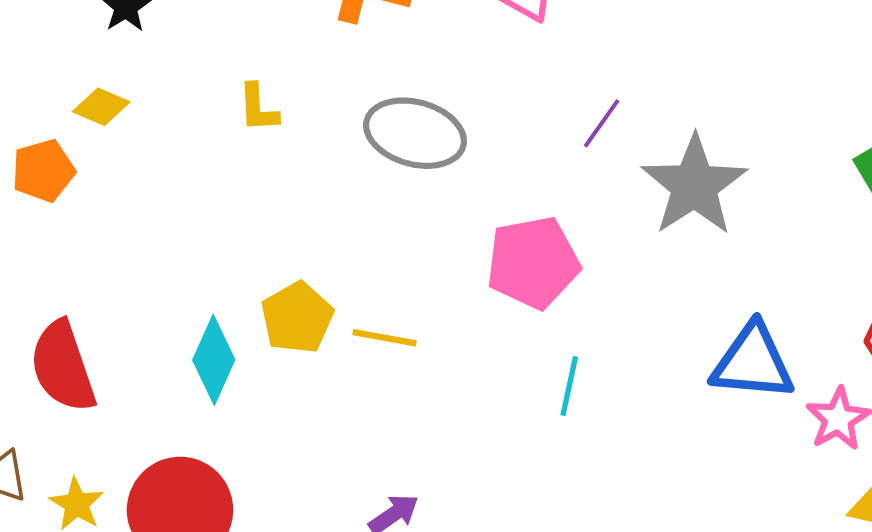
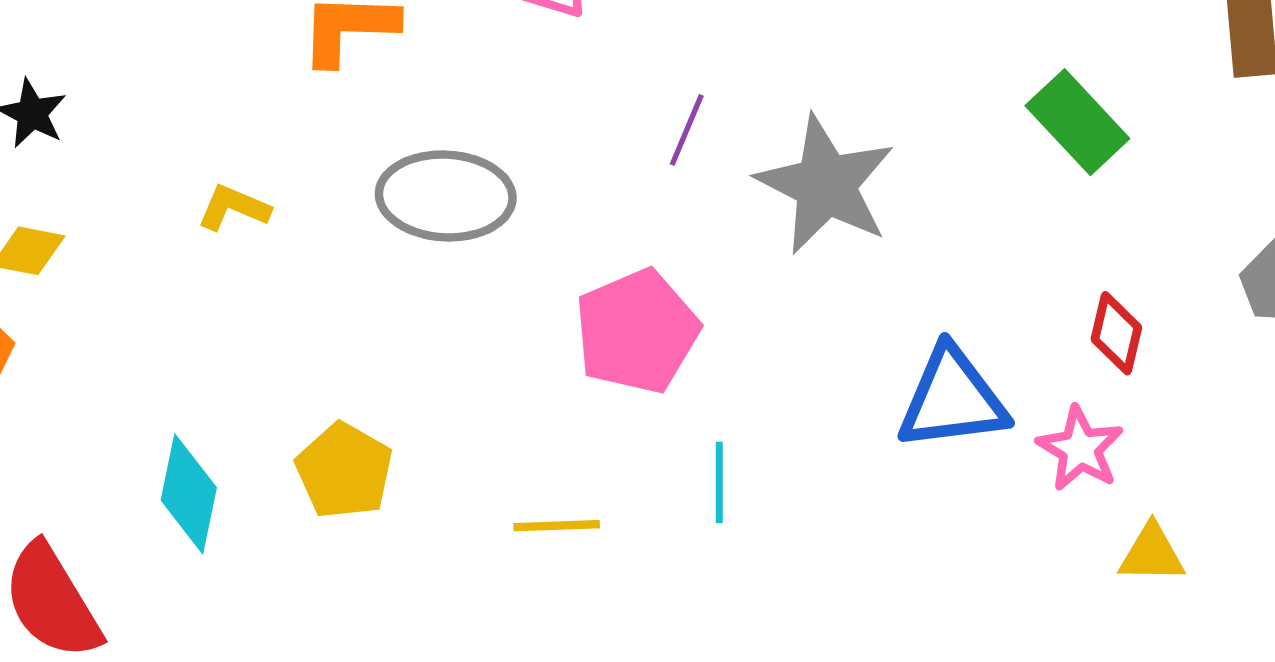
yellow L-shape: (258, 108) -> (234, 208), turned 128
yellow line: (385, 338) -> (557, 526), moved
cyan diamond: (214, 360) -> (189, 494), moved

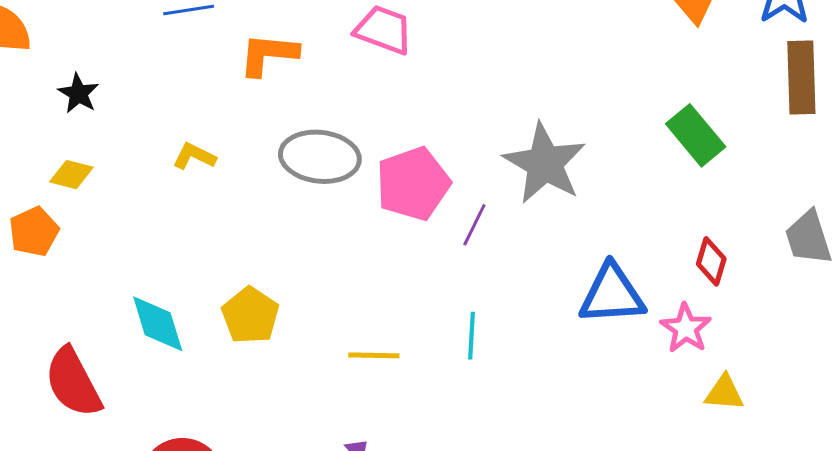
purple line: (687, 130) -> (474, 225), moved
pink pentagon: (637, 331) -> (413, 184), moved
cyan diamond: (189, 494) -> (158, 324), turned -32

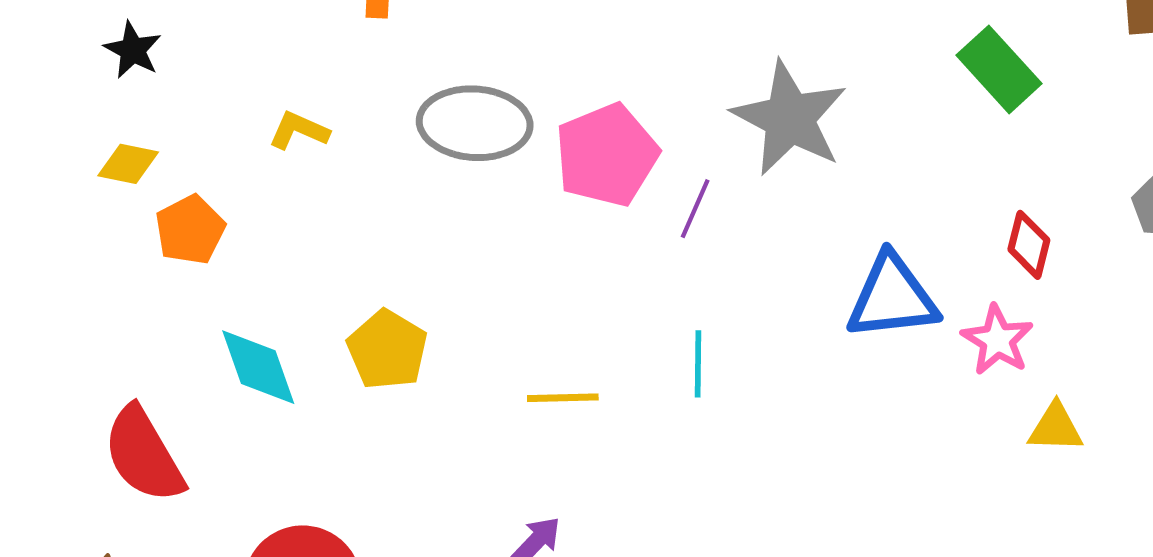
orange pentagon: (34, 232) -> (190, 230), moved

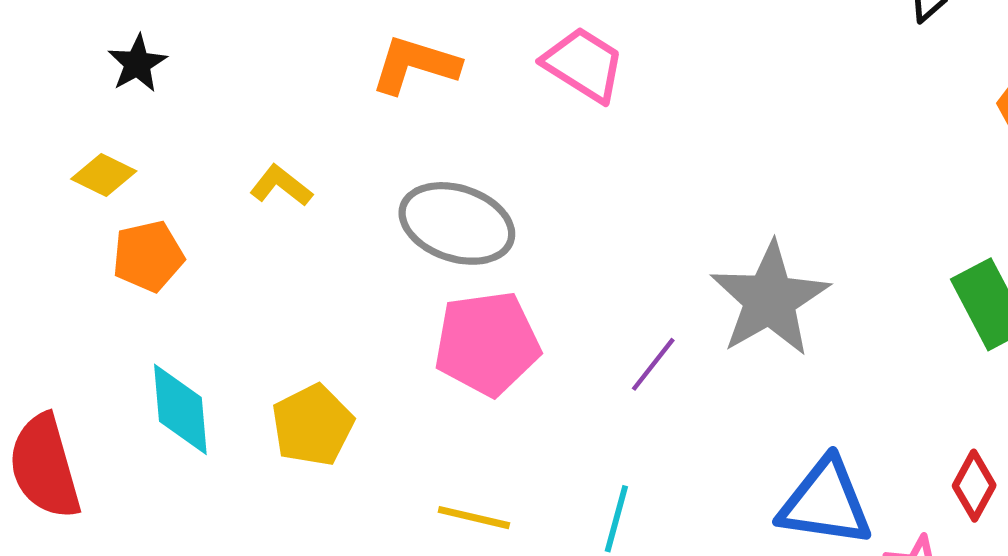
pink pentagon: (607, 155) -> (487, 343), moved

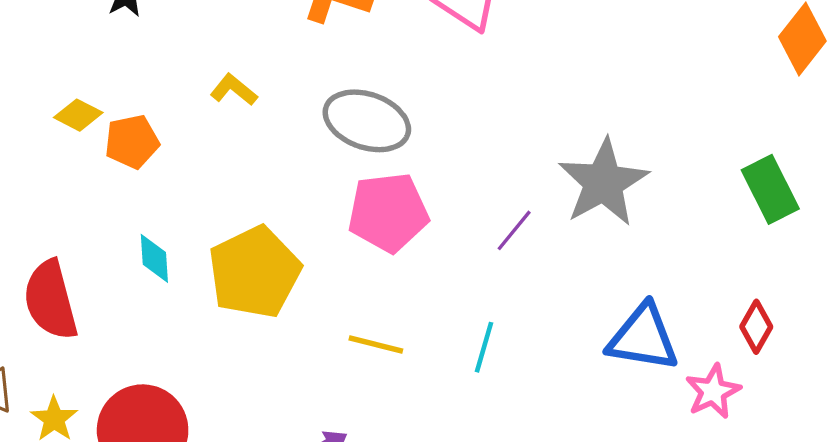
yellow diamond: (104, 175) -> (78, 115), moved
cyan diamond: (180, 409) -> (154, 258), size x0.7
yellow pentagon: (313, 425) -> (255, 272), size x1.5

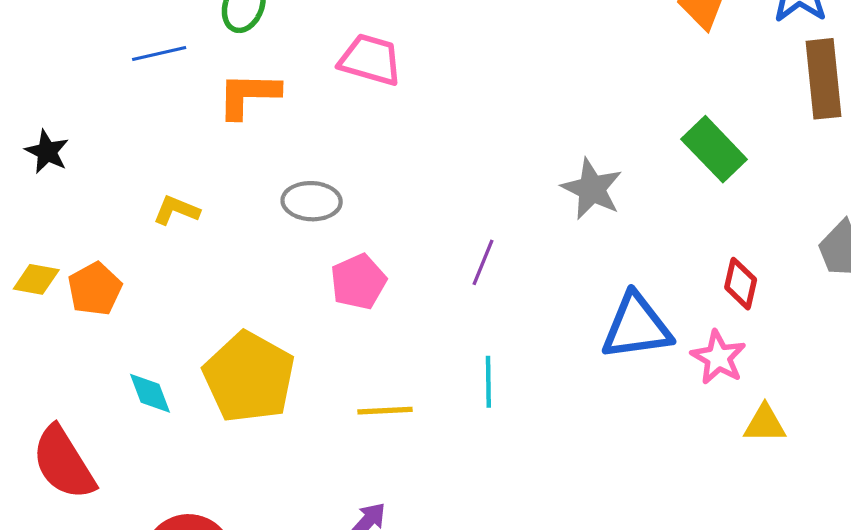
gray ellipse: (367, 121) -> (312, 201), size x0.7
gray star: (603, 183) -> (592, 189), moved, size x0.7
pink pentagon: (388, 212) -> (358, 282), size x0.7

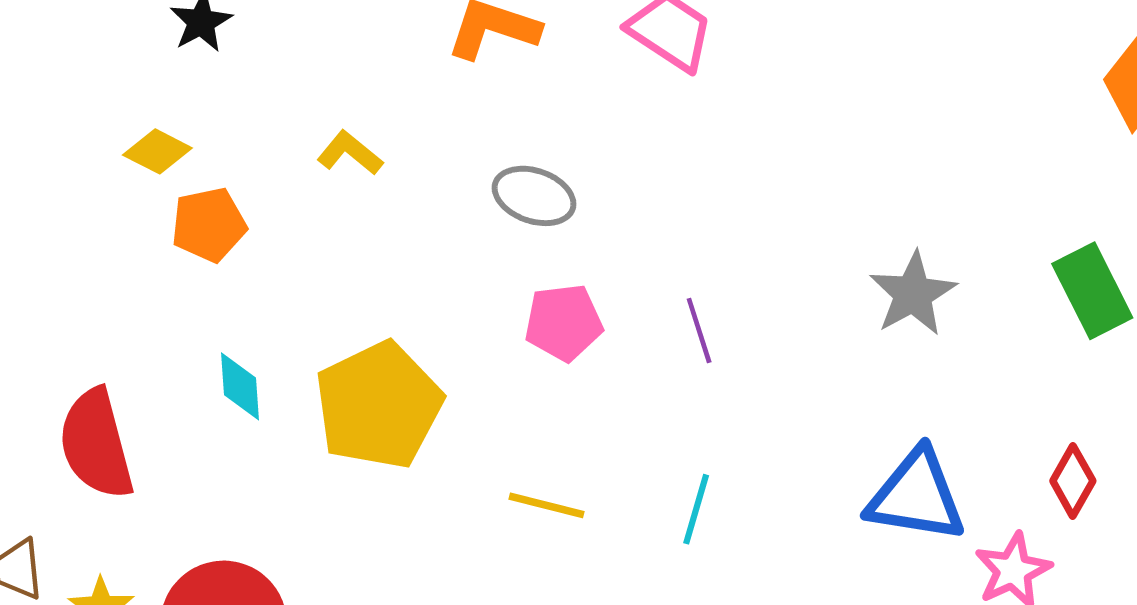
purple line: (483, 262) -> (699, 331), moved, turned -57
yellow diamond: (36, 279) -> (157, 151), moved

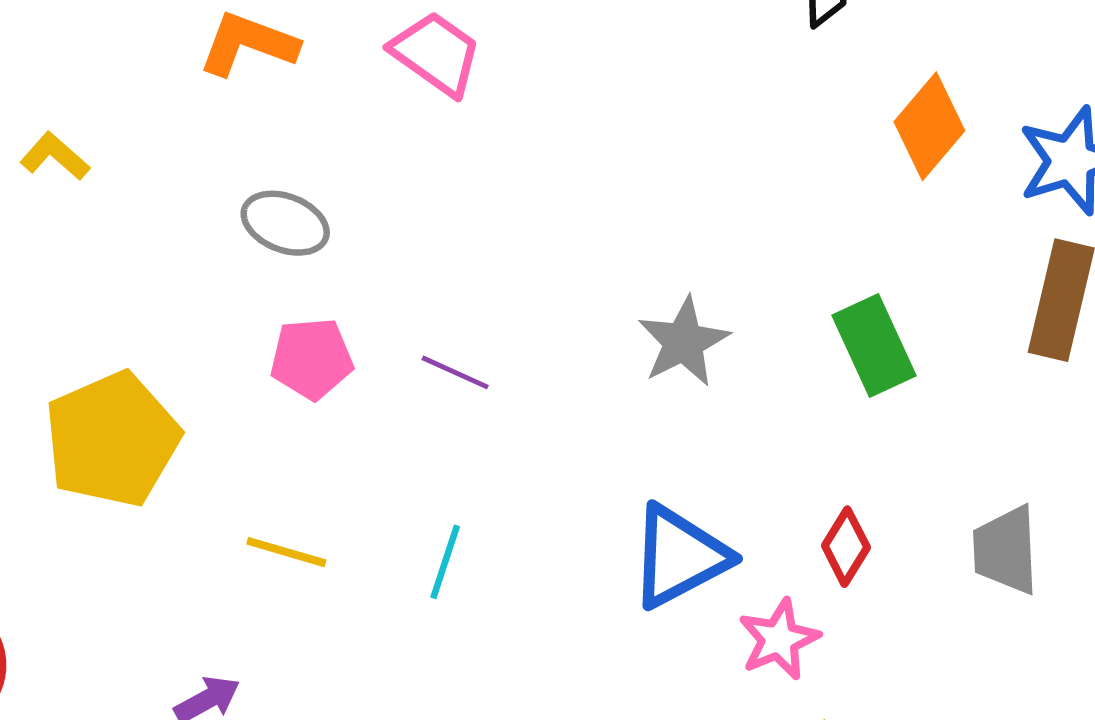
yellow L-shape: (350, 153) -> (55, 156), moved
purple line: (699, 331) -> (455, 372), turned -50
blue triangle: (916, 496) -> (679, 557), turned -39

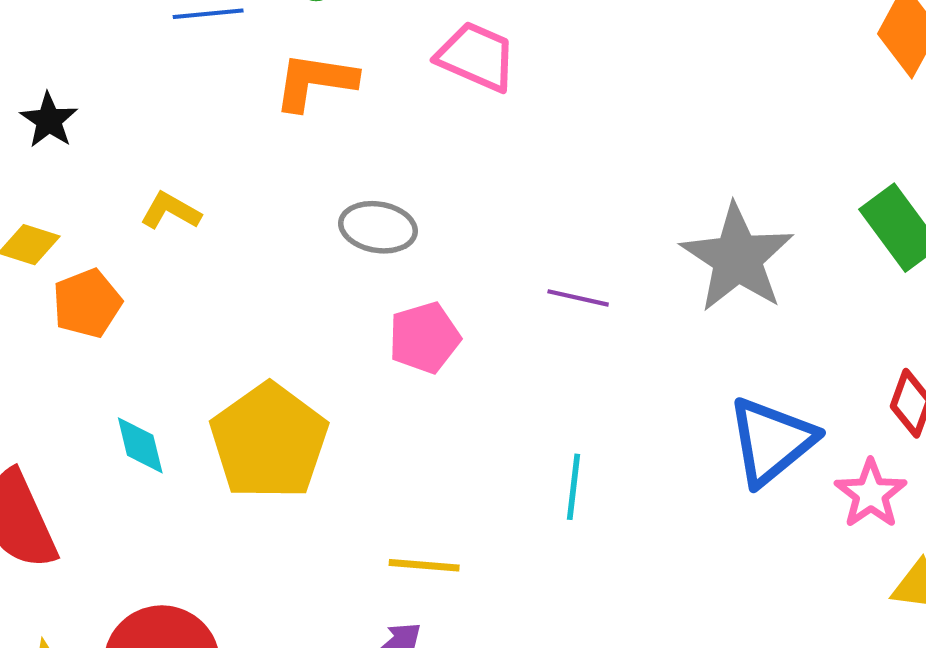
gray star: (684, 342) -> (737, 258), size x1.4
purple line: (455, 372) -> (578, 298), moved
yellow line: (286, 552) -> (424, 565), moved

